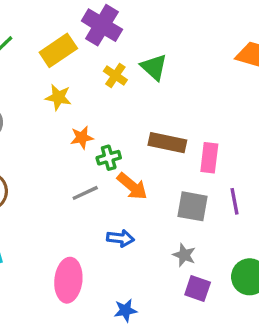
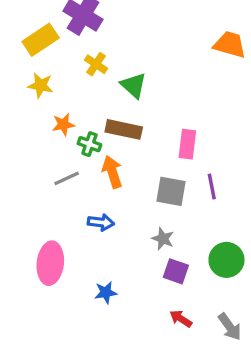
green triangle: (154, 67) -> (133, 85), moved
brown rectangle: (167, 143) -> (124, 129), moved
green cross: (109, 158) -> (89, 144), turned 35
orange arrow: (132, 186) -> (112, 172), turned -148

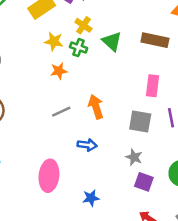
yellow star: (41, 85) -> (54, 41), moved
brown rectangle: (124, 129) -> (155, 40), moved
green cross: (89, 144) -> (79, 48), moved

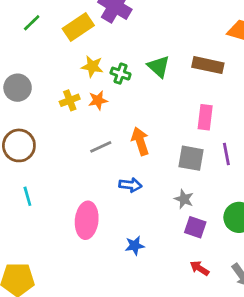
yellow cross: (83, 25) -> (70, 100), moved, turned 35

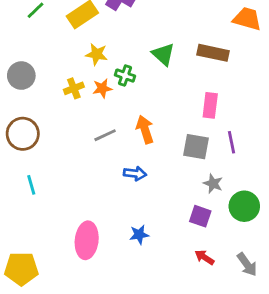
green cross: (121, 74) -> (125, 76), moved
gray star: (184, 199) -> (213, 183), moved
pink ellipse: (87, 220) -> (87, 240), moved

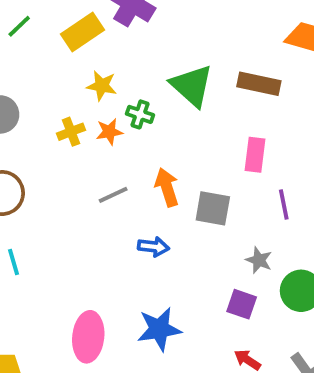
green triangle: (163, 54) -> (192, 86), size x1.4
gray square: (196, 147) -> (213, 208), moved
blue star: (139, 235) -> (159, 329), size x1.6

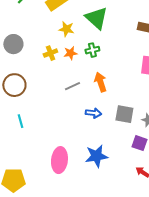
green triangle: (192, 86) -> (96, 18), moved
green cross: (140, 114) -> (92, 50), moved, turned -32
gray square: (213, 208) -> (124, 114), moved

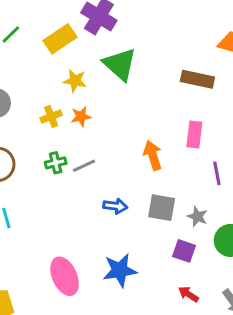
green cross: (92, 50) -> (56, 163), moved
orange arrow: (100, 82) -> (153, 155), moved
pink ellipse: (59, 160) -> (65, 276), turned -30

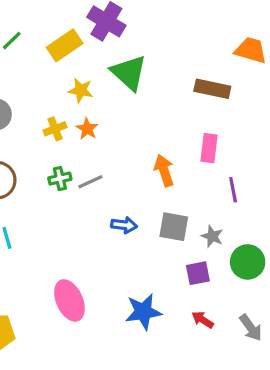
orange star: (81, 117) -> (87, 129), turned -30
purple square: (184, 251) -> (198, 273), turned -30
blue star: (120, 270) -> (143, 312), moved

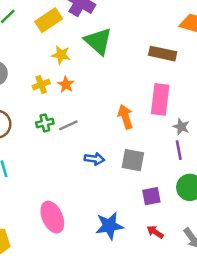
pink rectangle: (209, 148) -> (160, 99), size x1.4
purple line: (233, 190) -> (179, 150), moved
gray star: (212, 236) -> (181, 127), moved

